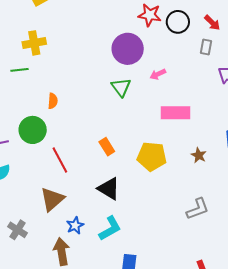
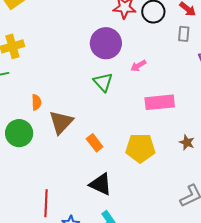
red line: (60, 160) -> (46, 203), moved, turned 36
brown triangle: (52, 199) -> (61, 122), moved

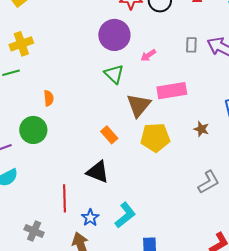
gray rectangle: (184, 34) -> (191, 45), moved
brown triangle: (61, 122) -> (139, 105), moved
black triangle: (101, 184) -> (98, 172), moved

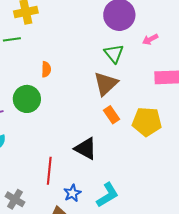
brown triangle: (139, 105) -> (106, 84), moved
orange rectangle: (109, 135) -> (112, 115), moved

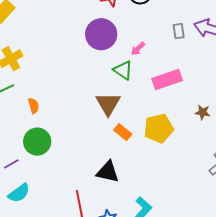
green triangle: (114, 54) -> (123, 70), moved
orange semicircle: (46, 69) -> (34, 106), moved

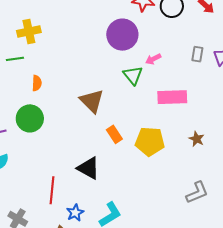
brown triangle: (108, 104) -> (92, 101), moved, turned -32

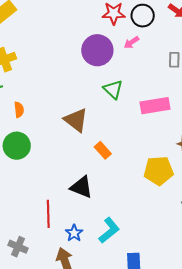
pink arrow: (153, 59) -> (131, 42), moved
yellow pentagon: (150, 141) -> (159, 171), moved

